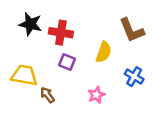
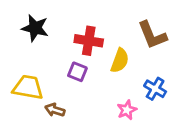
red cross: (61, 33) -> (89, 41), moved
brown arrow: (47, 95) -> (55, 110), turned -35
pink star: (96, 95) -> (127, 110), moved

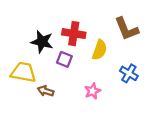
black star: (35, 28) -> (42, 42), moved
pink star: (127, 110) -> (93, 91), moved

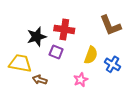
black star: (42, 42) -> (37, 37), turned -30
yellow semicircle: (100, 50) -> (91, 55), moved

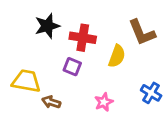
black star: (37, 37) -> (47, 26), moved
yellow semicircle: (91, 55) -> (117, 56), moved
blue cross: (112, 64) -> (151, 93), moved

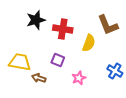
purple square: (72, 67) -> (58, 60), moved

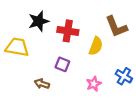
yellow trapezoid: (20, 62) -> (17, 47), moved
pink star: (79, 78) -> (94, 84), moved

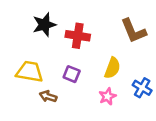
yellow semicircle: (96, 46) -> (112, 68), moved
yellow trapezoid: (17, 47) -> (29, 72), moved

